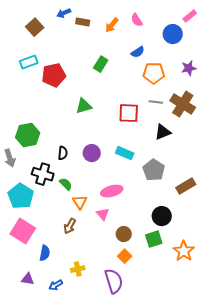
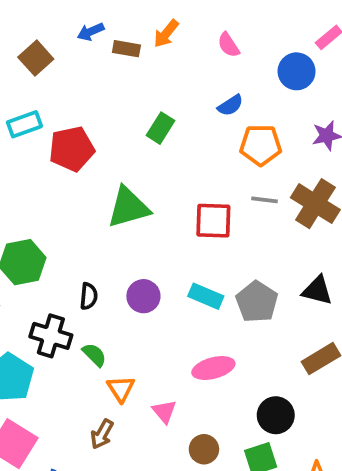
orange arrow: (112, 25) -> (166, 34), moved
green triangle: (84, 106) -> (128, 207), size x1.4
black triangle: (163, 132) -> (317, 291), moved, turned 36
gray pentagon: (154, 170) -> (257, 302), moved
pink ellipse: (112, 191) -> (213, 368), moved

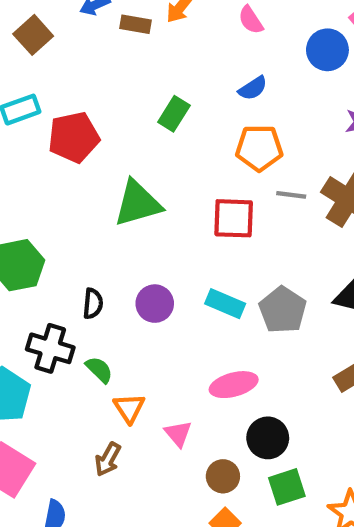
orange pentagon: (261, 145) -> (259, 148), moved
black circle: (276, 415) -> (268, 438), moved

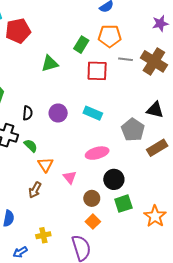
green rectangle: (174, 114) -> (81, 45), moved
green triangle: (138, 203) -> (50, 63), size x0.7
gray pentagon: (283, 310) -> (133, 130), moved

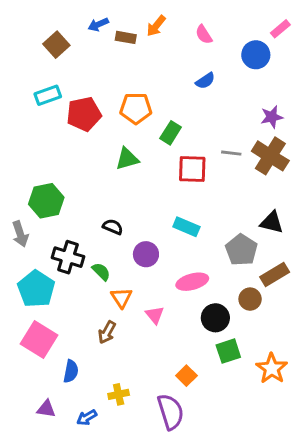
purple star: (160, 23) -> (272, 117), moved
orange pentagon: (110, 36) -> (136, 108), moved
black semicircle: (28, 113) -> (113, 227), moved, turned -72
purple circle: (58, 113) -> (146, 254), moved
brown circle: (92, 198) -> (250, 299), moved

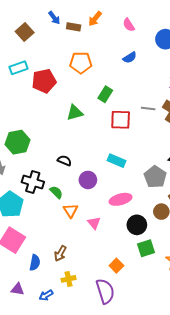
blue arrow: (98, 24) -> (54, 18), turned -104
orange pentagon: (136, 108) -> (81, 63), moved
brown arrow: (107, 332) -> (60, 253), moved

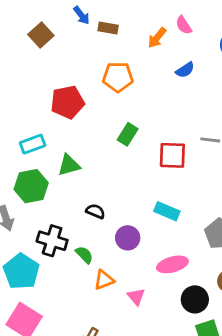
orange arrow: (95, 19) -> (157, 38), moved
cyan rectangle: (19, 68) -> (33, 144), moved
green rectangle: (105, 94) -> (128, 134), moved
green triangle: (75, 113) -> (69, 165), moved
orange triangle: (71, 211) -> (104, 280), turned 42

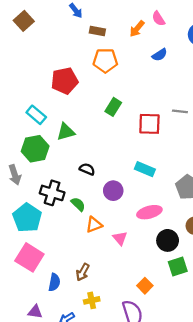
brown rectangle: (108, 28) -> (97, 31), moved
brown square: (41, 35) -> (24, 21), moved
cyan rectangle: (33, 144) -> (36, 115), turned 60

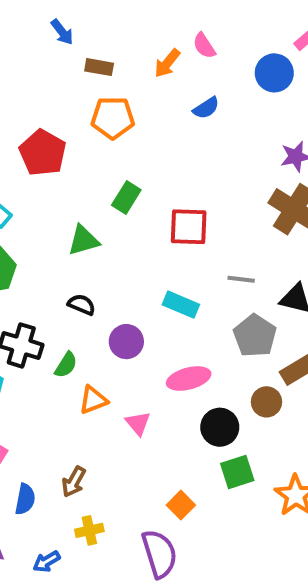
red pentagon: (65, 81) -> (43, 153), turned -30
gray line: (180, 111) -> (241, 279), moved
green triangle: (66, 132) -> (84, 240), moved
green semicircle: (78, 204) -> (66, 365), turned 77

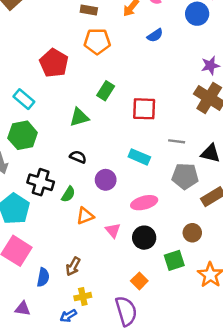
gray pentagon: (255, 336) -> (185, 176), turned -30
brown circle: (266, 402) -> (192, 233), moved
black circle: (220, 427) -> (144, 238), moved
blue arrow: (47, 562) -> (68, 316), moved

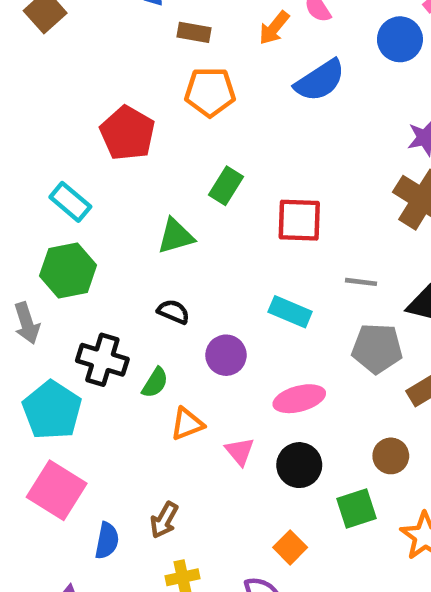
blue semicircle: (155, 35) -> (320, 80), size x1.6

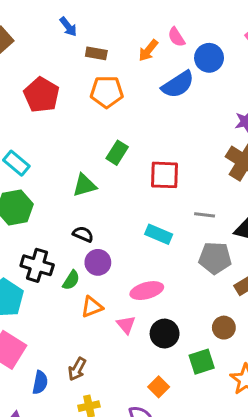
blue circle: (400, 39) -> (209, 58), moved
red pentagon: (128, 133) -> (42, 95), moved
purple circle: (226, 355) -> (98, 262), moved
pink ellipse: (299, 399) -> (147, 291), moved

